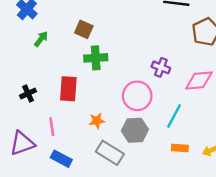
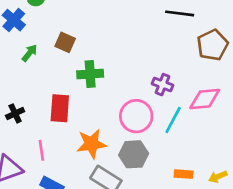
brown square: (84, 29) -> (65, 42), moved
cyan line: (174, 116) -> (173, 120), moved
orange star: (97, 121) -> (91, 144), size x1.6

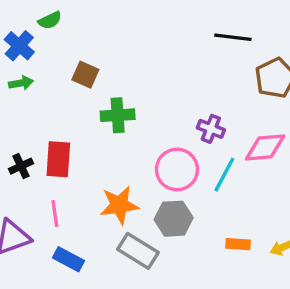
green arrow: (30, 53) -> (21, 83), moved, turned 42
red rectangle: (60, 108) -> (58, 159), moved

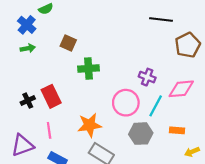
red rectangle: (58, 159) -> (51, 96), turned -30
gray hexagon: (174, 219) -> (141, 134), moved
orange rectangle: (238, 244) -> (177, 130), moved

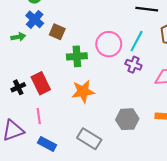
blue cross: (27, 25) -> (35, 19), moved
pink circle: (126, 103) -> (109, 44), moved
cyan line: (156, 106) -> (137, 41), moved
orange star: (90, 125) -> (83, 91), moved

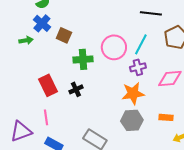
purple cross: (133, 65) -> (138, 67), turned -35
black cross: (18, 87) -> (76, 89), moved
orange star: (83, 91) -> (133, 93), moved

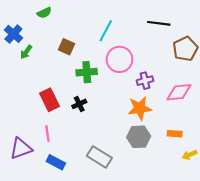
blue cross: (42, 23) -> (13, 34), moved
green arrow: (26, 40) -> (26, 52), turned 136
cyan line: (141, 44) -> (106, 31), moved

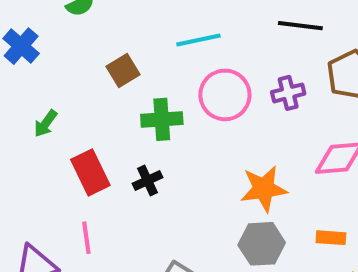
cyan line: (106, 31) -> (198, 40), turned 50
brown square: (66, 47) -> (123, 70), turned 35
green arrow: (26, 52) -> (46, 124), moved
purple cross: (145, 81) -> (288, 93), moved

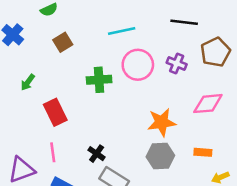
brown square: (123, 70) -> (63, 42), moved
purple cross: (288, 93) -> (177, 63), turned 36
black cross: (147, 181) -> (97, 154), moved, turned -30

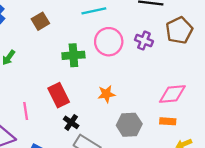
pink diamond: (208, 104) -> (172, 94), moved
red rectangle: (55, 112) -> (59, 95), moved
orange star: (162, 122) -> (106, 94), moved, size x0.7
pink line: (53, 152) -> (26, 111), moved

